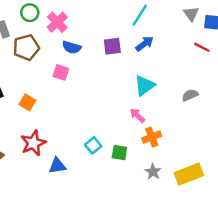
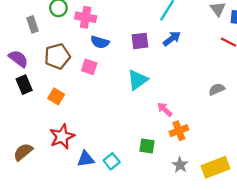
pink cross: (57, 22) -> (86, 17), turned -36
brown pentagon: (26, 47) -> (57, 56), moved
cyan triangle: (145, 86) -> (138, 80), moved
cyan square: (93, 145) -> (112, 161), moved

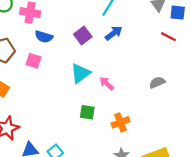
purple square: (140, 41) -> (83, 35), turned -30
pink arrow: (165, 109) -> (107, 84), moved
green square: (147, 146) -> (87, 112), moved

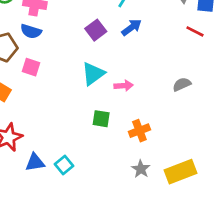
blue semicircle: (44, 37) -> (31, 31), moved
pink square: (34, 61) -> (31, 67), moved
pink arrow: (107, 84) -> (124, 86), turned 133

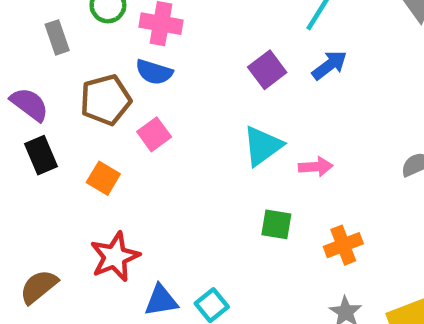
pink square: (31, 67) -> (154, 134), turned 36

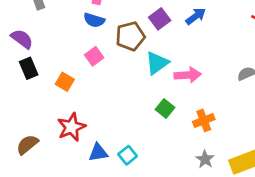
brown pentagon: (106, 100) -> (130, 36), moved
pink arrow: (316, 167) -> (188, 75), size x1.4
green square: (276, 224) -> (165, 108), turned 30

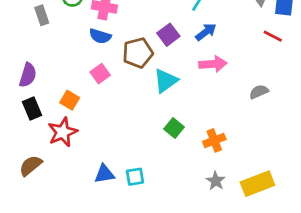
purple semicircle: (22, 39) -> (28, 75), moved, turned 70
black rectangle: (29, 68) -> (32, 108), moved
pink arrow: (188, 75) -> (213, 64), moved
red star: (71, 127) -> (63, 132), moved
cyan square: (128, 155) -> (135, 177), turned 30

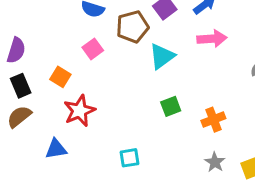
green square: (174, 128) -> (171, 106), turned 30
red star: (63, 132) -> (79, 111), moved
brown semicircle: (31, 166) -> (19, 117), moved
blue triangle: (104, 174) -> (56, 149), moved

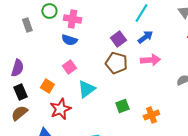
brown pentagon: (132, 27) -> (116, 63), moved, turned 30
cyan triangle: (162, 56) -> (86, 89), moved

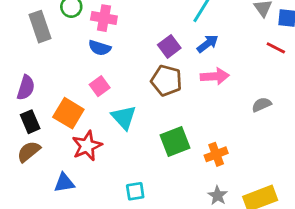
gray rectangle: (27, 25) -> (40, 27), size x1.5
orange square: (47, 86) -> (68, 113), size x1.5
cyan triangle: (86, 89) -> (124, 117), turned -36
green square: (122, 106) -> (175, 142), size x1.5

